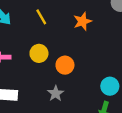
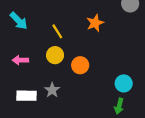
yellow line: (41, 17) -> (57, 31), moved
gray star: (56, 93) -> (52, 90), moved

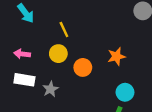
orange star: (95, 23) -> (117, 56), moved
white rectangle: (27, 96) -> (24, 80), moved

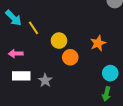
yellow line: (64, 30) -> (34, 28), moved
yellow circle: (58, 54) -> (59, 41), moved

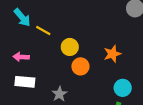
yellow line: (34, 28) -> (43, 30), turned -32
gray star: (45, 80) -> (59, 94), moved

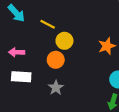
yellow line: (43, 30) -> (48, 24), moved
orange circle: (80, 66) -> (56, 60), moved

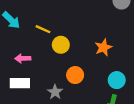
pink arrow: (17, 52) -> (23, 58), moved
orange circle: (56, 60) -> (75, 75), moved

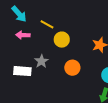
pink arrow: (23, 58) -> (23, 35), moved
gray star: (55, 92) -> (41, 61), moved

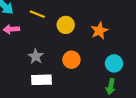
yellow circle: (62, 40) -> (66, 25), moved
white rectangle: (22, 71) -> (41, 80), moved

